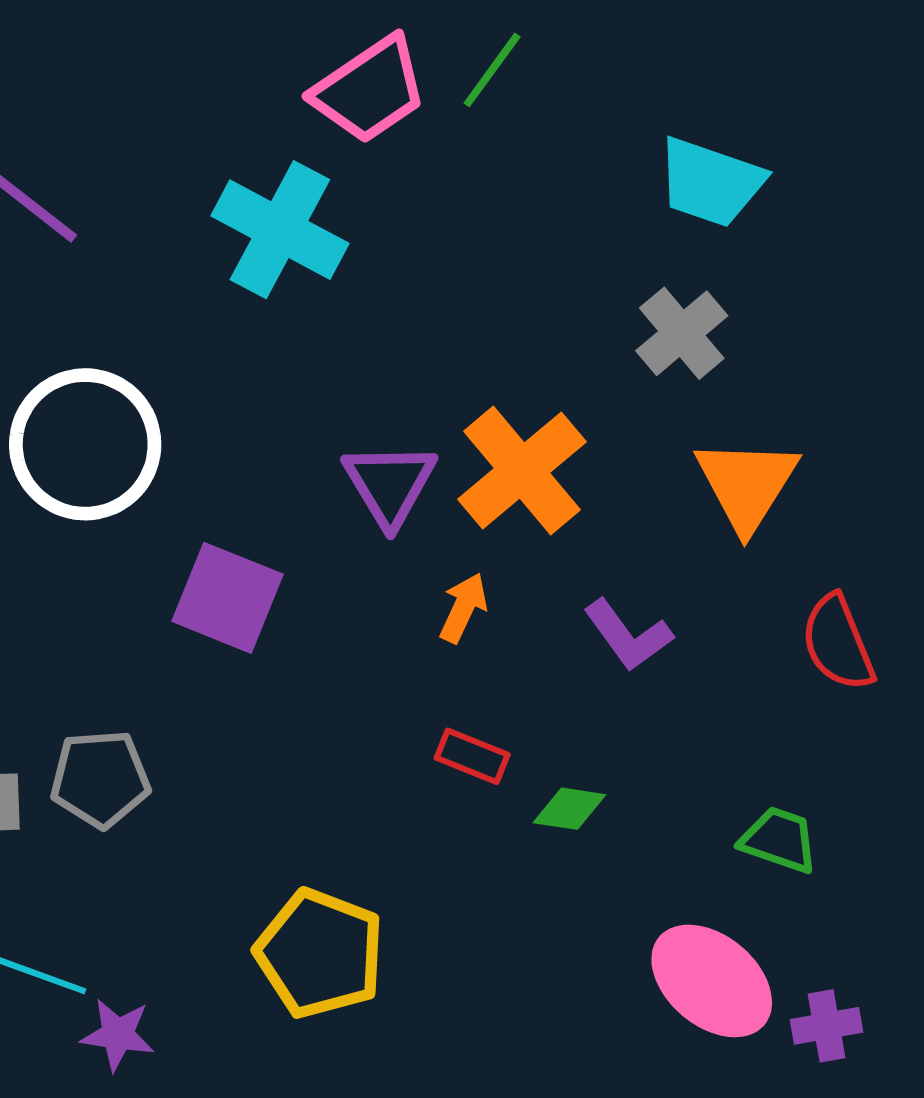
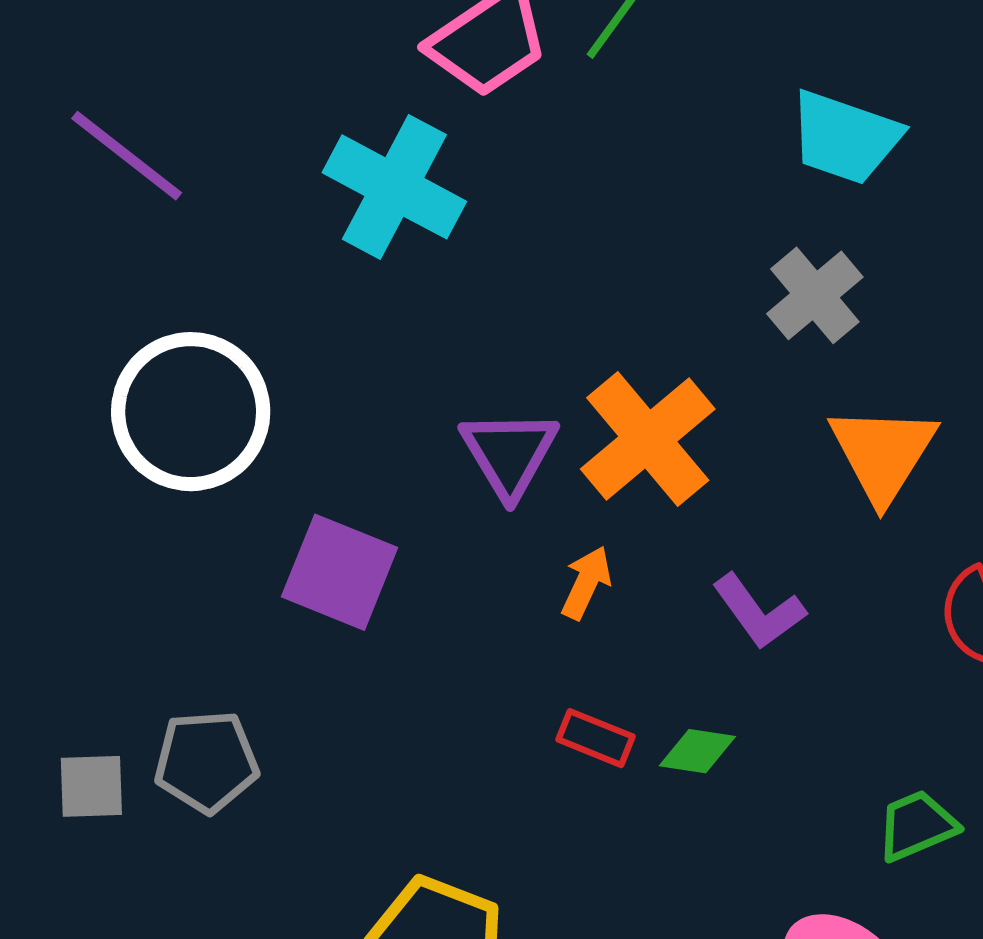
green diamond: (569, 809) -> (697, 751), moved
green trapezoid: (779, 840) -> (917, 826), turned -42

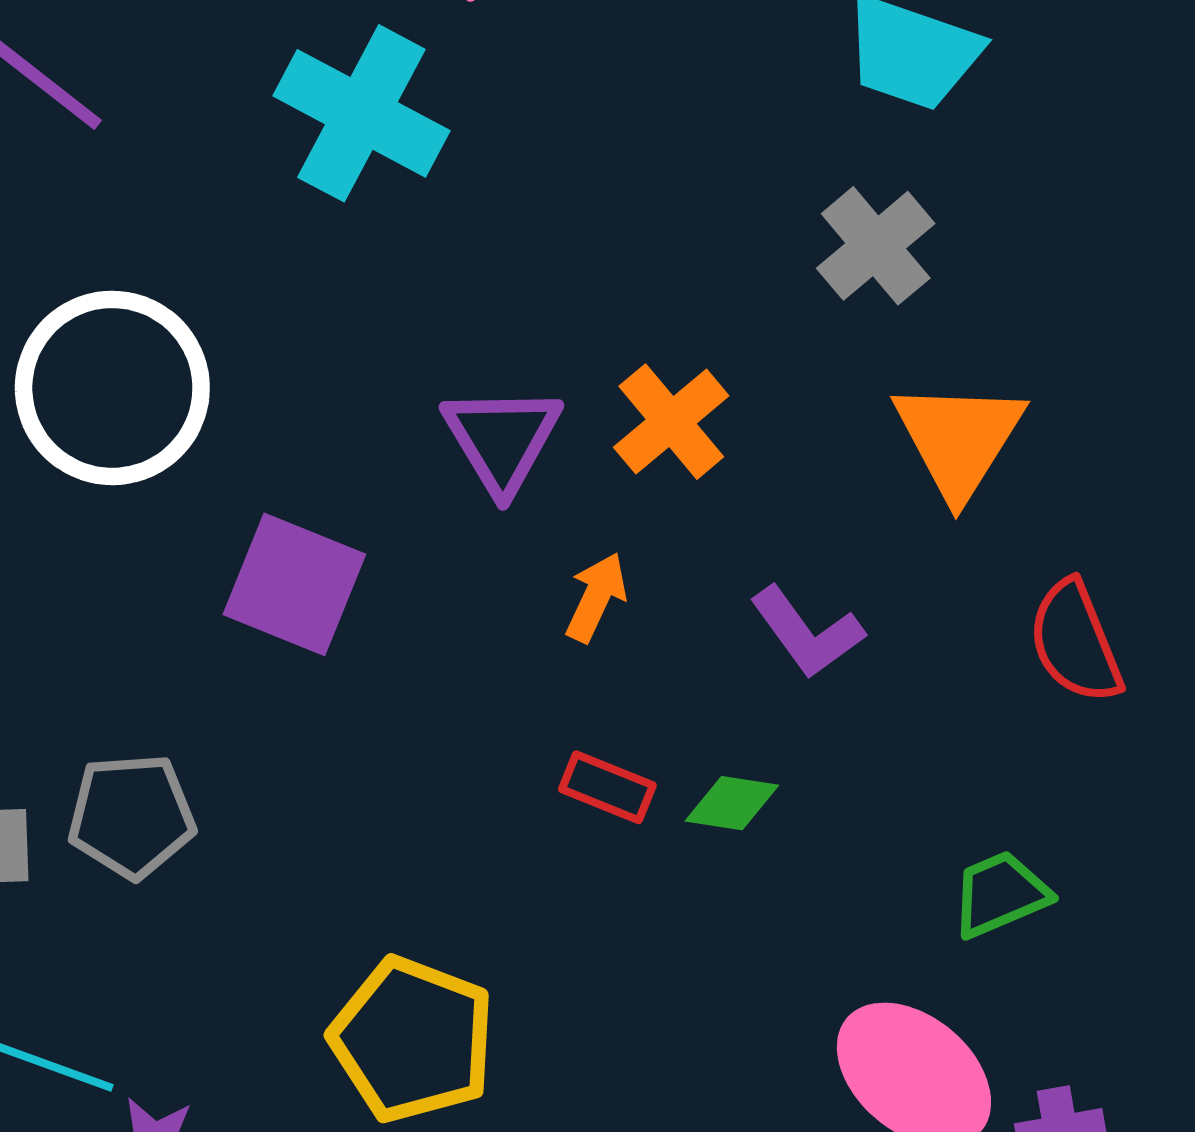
orange cross: (648, 439) -> (671, 422), size x0.7

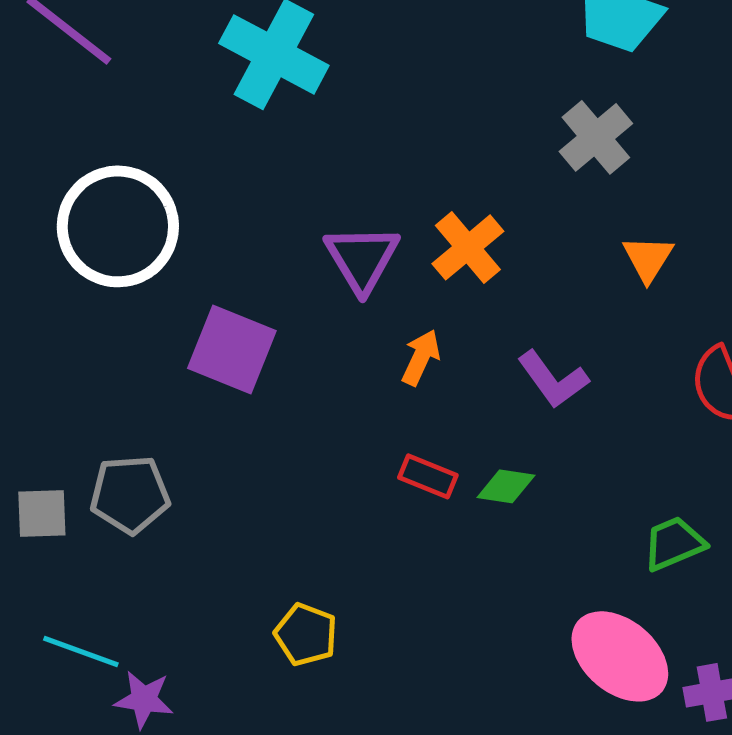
orange triangle: (959, 439) -> (648, 258), size x0.6
yellow pentagon: (413, 1040) -> (306, 634), size x0.6

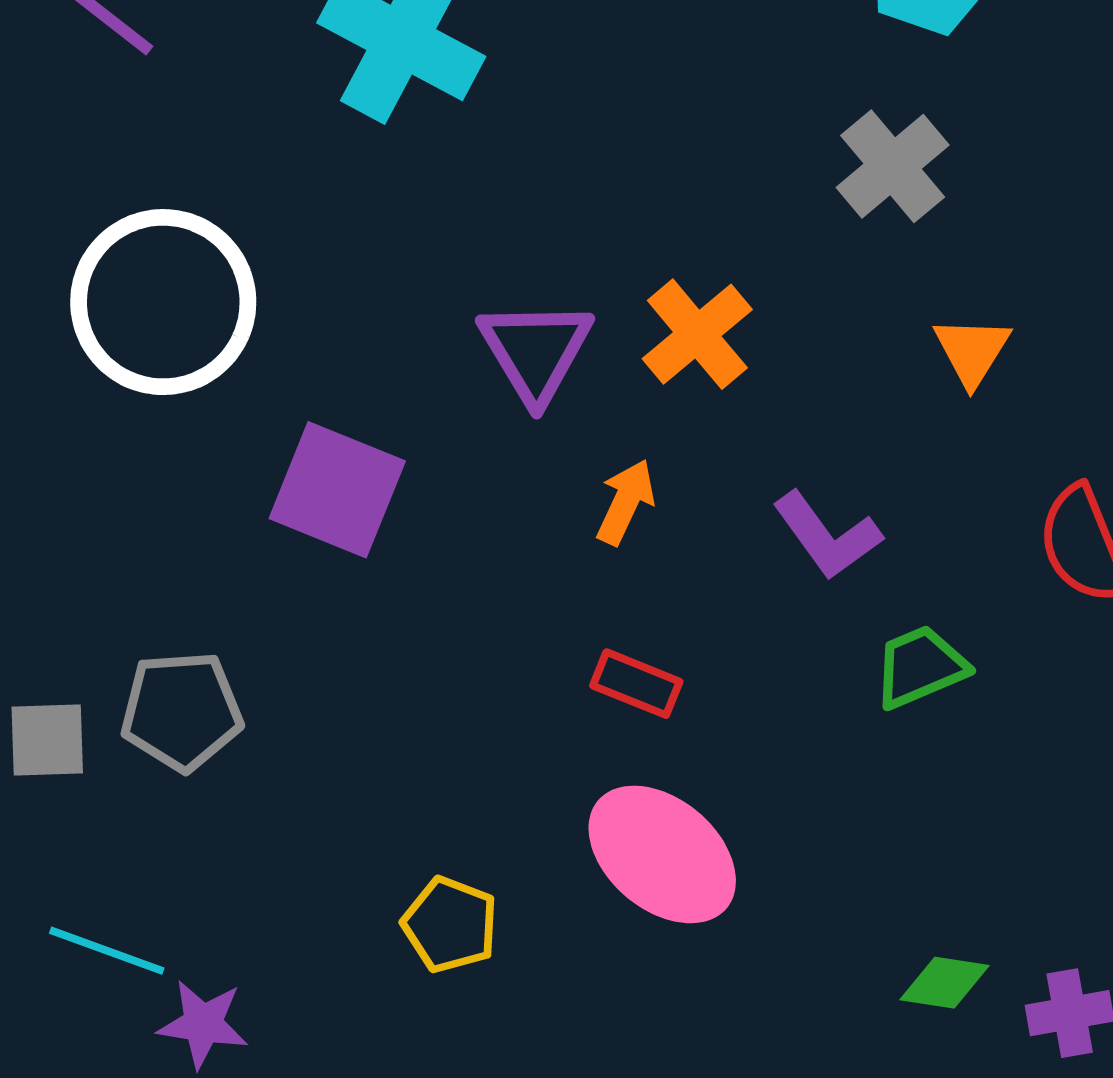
green diamond: (506, 486) -> (945, 983), moved
green trapezoid: (674, 543) -> (920, 667), moved
pink ellipse: (620, 656) -> (662, 854), moved

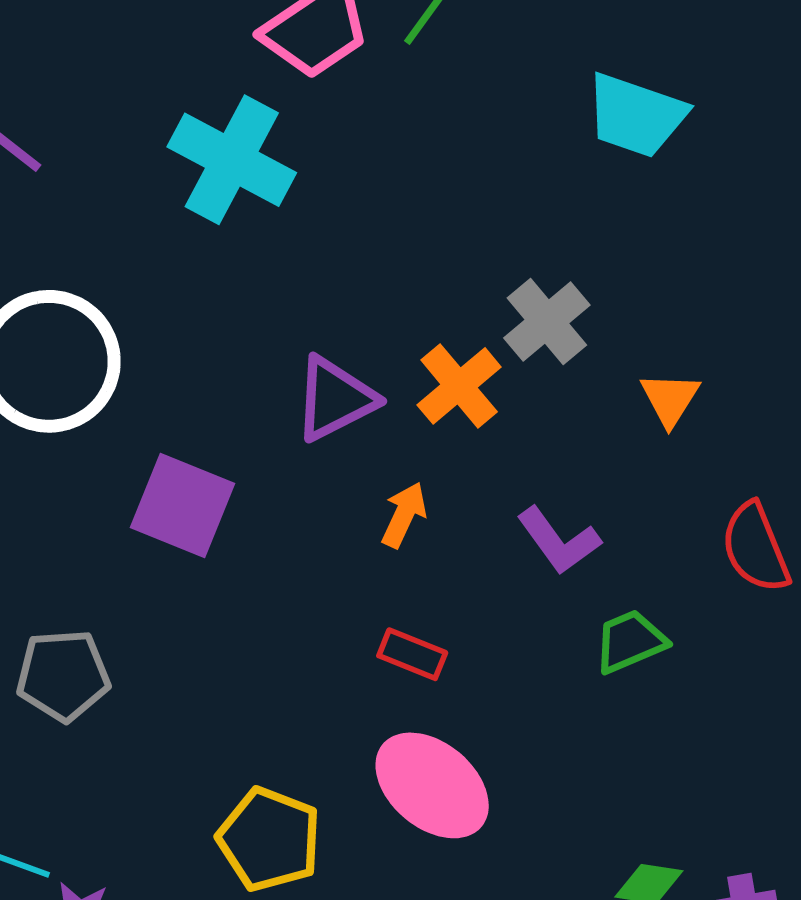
gray cross: (893, 166) -> (547, 321), moved
purple triangle: (536, 351) -> (335, 399), turned 34
yellow pentagon: (450, 925) -> (269, 839), size x1.4

